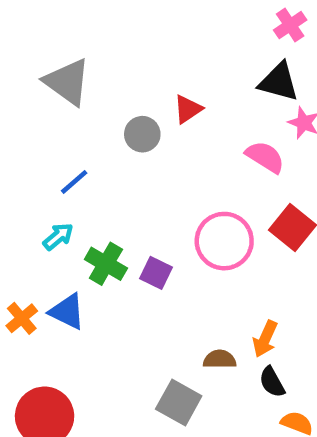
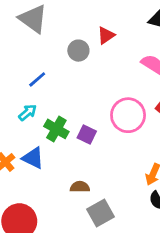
brown semicircle: (220, 359) -> (80, 187), moved
gray square: (179, 402) -> (100, 213), turned 32

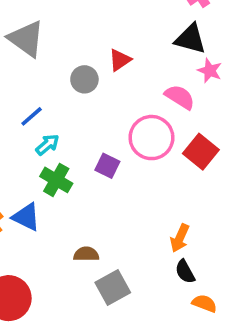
cyan arrow: (28, 112) -> (47, 145), moved
pink circle: (128, 115) -> (151, 138), moved
purple square: (87, 134) -> (107, 166), moved

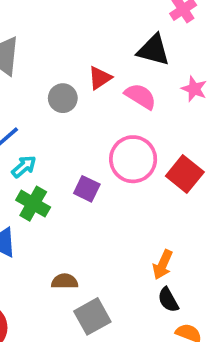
black triangle: (190, 39) -> (153, 50), moved
pink semicircle: (180, 97) -> (140, 96), moved

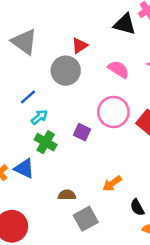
black triangle: (153, 50) -> (125, 24), moved
red triangle: (100, 78) -> (79, 45), moved
gray circle: (63, 98) -> (66, 71), size x1.5
orange arrow: (163, 265) -> (112, 184), moved, turned 30

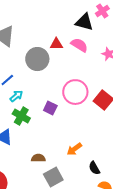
red triangle: (79, 45) -> (56, 44), moved, turned 32
pink semicircle: (118, 69) -> (79, 45), moved

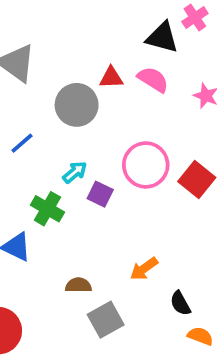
cyan arrow: (16, 96) -> (75, 172), moved

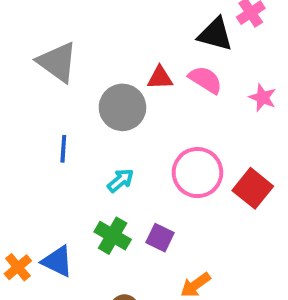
blue line: (22, 143) -> (63, 149), turned -45
purple square: (100, 194) -> (160, 238), moved
green cross: (47, 209) -> (113, 236), moved

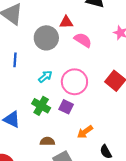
pink semicircle: (205, 80) -> (83, 40), moved
pink circle: (197, 173) -> (74, 82), moved

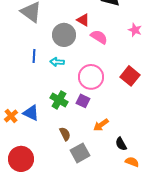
red triangle: (66, 22) -> (83, 20), turned 32
cyan arrow: (45, 77) -> (57, 62), moved, turned -136
brown semicircle: (47, 141) -> (65, 134), turned 64

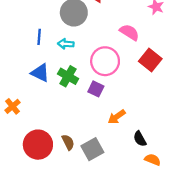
pink semicircle: (99, 37) -> (129, 32), moved
green cross: (59, 100) -> (68, 76), moved
blue triangle: (31, 113) -> (40, 73), moved
brown semicircle: (65, 134) -> (68, 142), moved
red circle: (21, 159) -> (38, 145), moved

